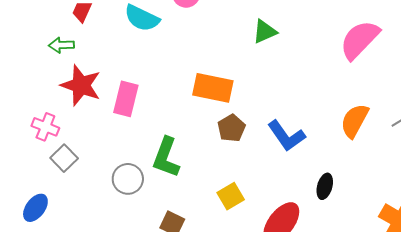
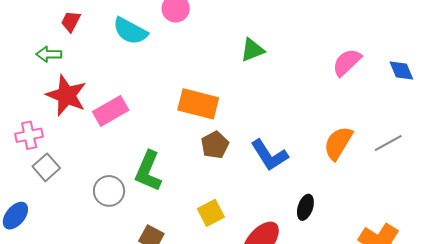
pink semicircle: (360, 40) -> (347, 62), size x0.7
pink rectangle: (126, 99) -> (111, 111), turned 44
pink cross: (45, 127) -> (29, 135), turned -36

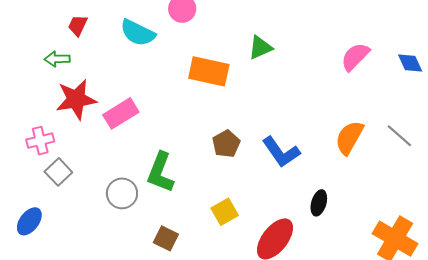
red star: (66, 95) -> (76, 99), turned -30
orange rectangle: (198, 104) -> (209, 71), moved
gray line: (388, 143) -> (399, 136), turned 72

